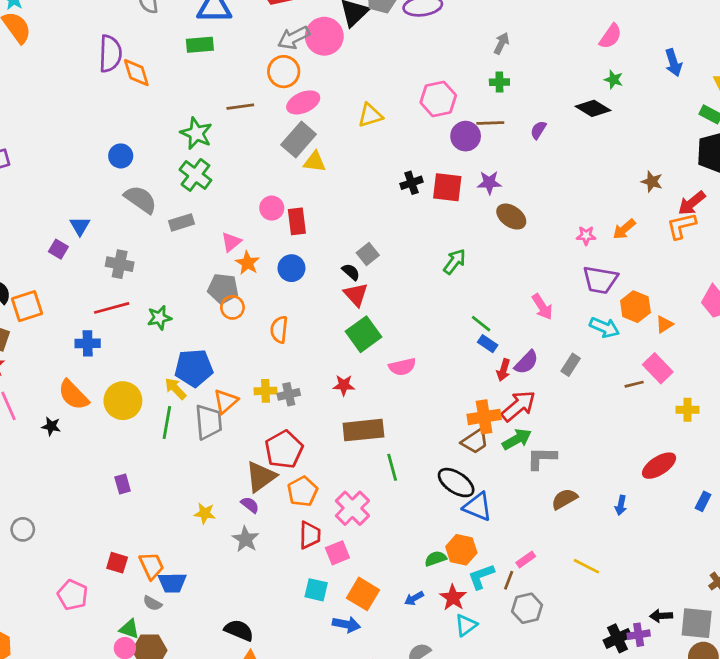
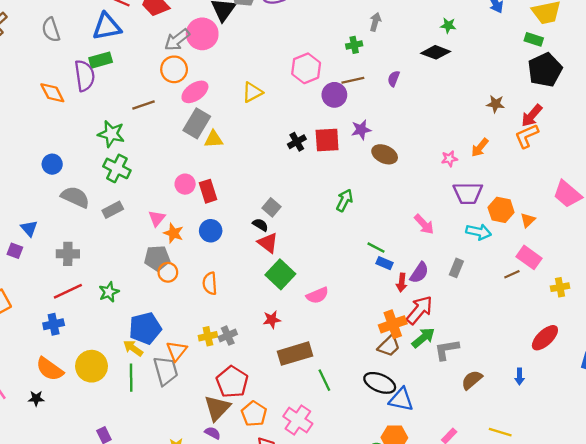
gray arrow: (501, 43) -> (375, 22), moved
purple semicircle: (110, 54) -> (85, 76), moved

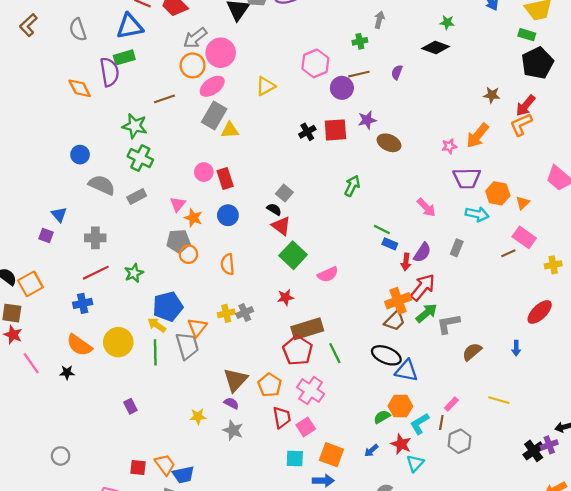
pink circle: (202, 34) -> (221, 53), moved
orange arrow: (480, 148) -> (478, 136), size x1.4
red pentagon: (232, 382) -> (298, 350), moved

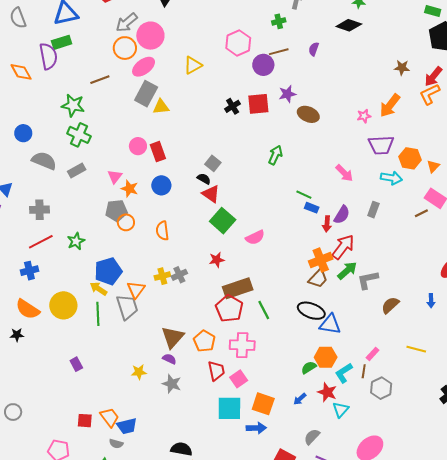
pink cross: (311, 391) -> (242, 345), turned -30
cyan square: (295, 459) -> (229, 408), size x1.5

